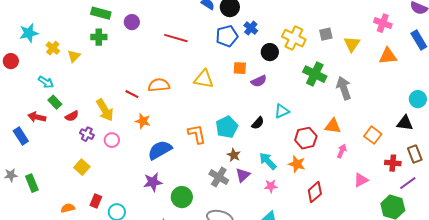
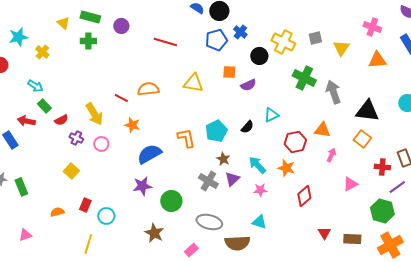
yellow triangle: (74, 56) -> (63, 23), moved, turned -32
black triangle: (405, 123) -> (367, 111), moved, size x1.4

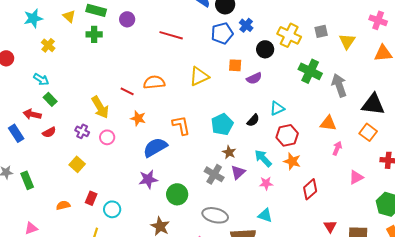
cyan star: (18, 37) -> (33, 18), moved
yellow triangle: (193, 83) -> (199, 76), turned -35
red semicircle: (61, 120) -> (49, 132), moved
orange L-shape: (186, 138) -> (181, 125), moved
red hexagon: (295, 142) -> (287, 135), moved

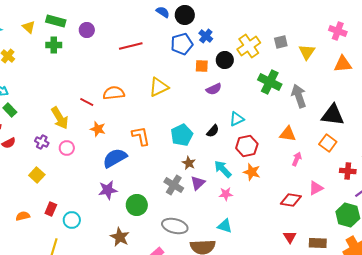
red line: (171, 35) -> (131, 46), turned -30
yellow cross: (289, 35) -> (249, 46), turned 30
orange square: (235, 65) -> (202, 66), moved
red diamond: (310, 189) -> (291, 200), moved, turned 50

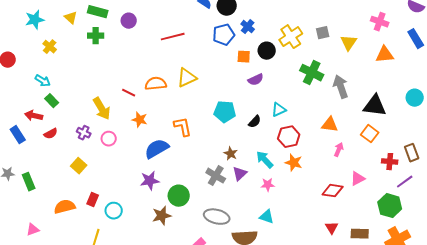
yellow triangle: (159, 87) -> (187, 78), moved
cyan pentagon: (182, 135) -> (225, 112), moved, turned 30
orange semicircle: (23, 216) -> (65, 207), size x1.5
brown star: (120, 237) -> (162, 216), moved, turned 30

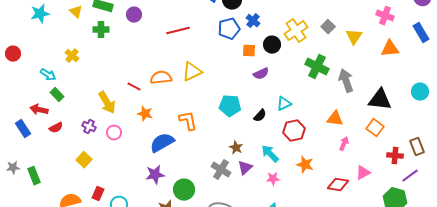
gray square: (323, 33) -> (328, 27), turned -32
yellow cross: (50, 47) -> (72, 56), moved
orange star: (294, 163) -> (305, 165), moved

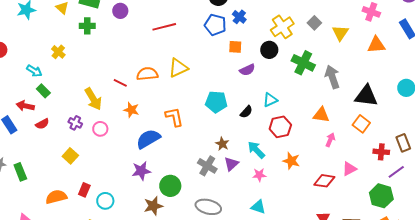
blue pentagon: (229, 29) -> (215, 25), turned 30
black circle: (272, 45) -> (269, 50), moved

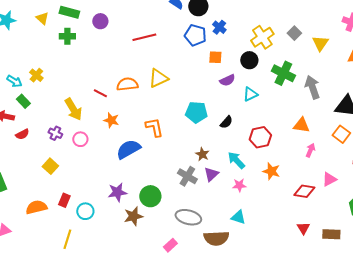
yellow cross: (58, 52) -> (36, 75), moved
cyan triangle: (270, 100) -> (250, 94), moved
purple star: (141, 171) -> (117, 192), moved

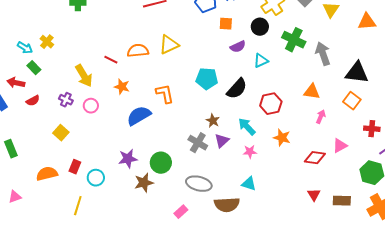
black semicircle: (226, 122) -> (237, 89), size x1.6

